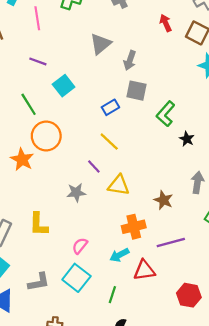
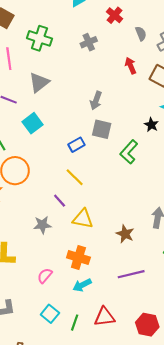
gray triangle: (101, 44) -> (39, 82), moved
black star: (187, 139) -> (151, 125), moved
orange cross: (134, 227) -> (78, 257), moved, turned 30
red triangle: (144, 270) -> (105, 317), moved
cyan square: (76, 278) -> (50, 314), moved, size x0.7

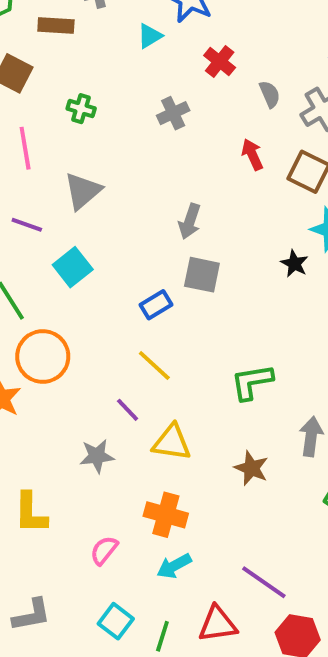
green cross: (39, 38) -> (81, 109), size x0.6
green L-shape: (129, 152) -> (252, 382), moved, turned 40
purple line: (131, 274) -> (264, 582), moved, turned 50

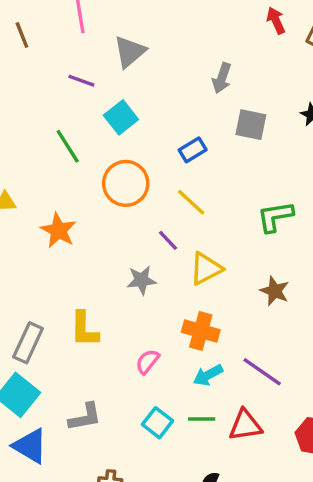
gray square: (202, 275) -> (251, 125), moved
orange circle: (43, 356) -> (126, 183), moved
yellow triangle: (172, 442) -> (206, 269), turned -36
purple line: (264, 582) -> (262, 372), moved
green line: (162, 636) -> (202, 419), moved, turned 72

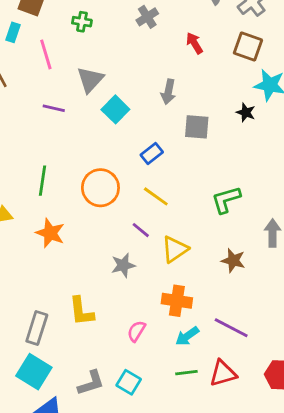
red arrow: (276, 21) -> (194, 43), moved
cyan square: (121, 117) -> (115, 109), moved
green line: (68, 146) -> (42, 181), moved, turned 48
cyan square: (157, 423) -> (129, 382), moved

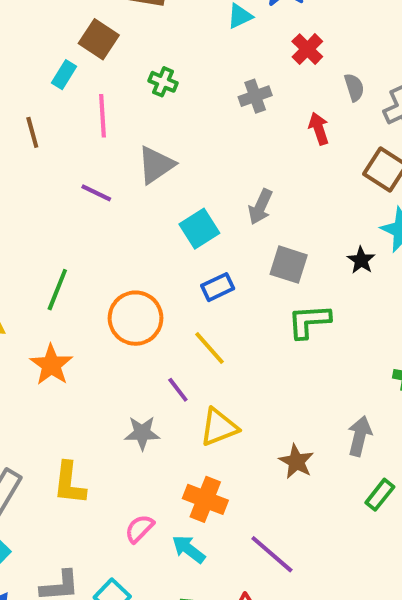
red arrow: (194, 43) -> (319, 129), moved
cyan square: (115, 109) -> (199, 229), moved
green L-shape: (226, 200) -> (309, 321), moved
cyan arrow: (187, 336) -> (189, 549), moved, turned 60

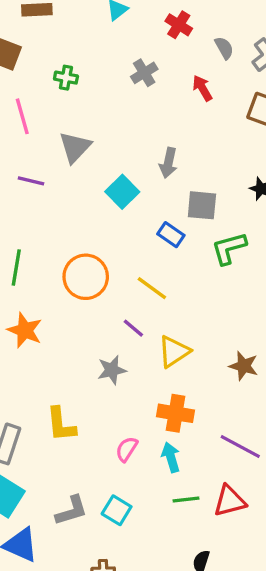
blue rectangle: (218, 287) -> (171, 235), moved, turned 72
cyan arrow: (189, 549) -> (171, 457), turned 48

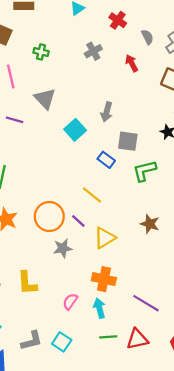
gray triangle: (75, 147) -> (45, 99), turned -30
orange circle: (86, 277) -> (49, 216), moved
brown star: (244, 366) -> (150, 224), moved

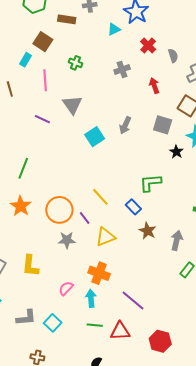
gray semicircle: (147, 37) -> (173, 56), moved
gray square: (128, 141) -> (163, 125), moved
blue rectangle: (106, 160) -> (133, 207), moved

